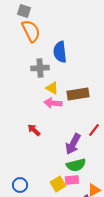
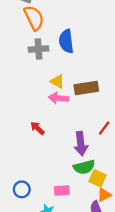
gray cross: (40, 68) -> (38, 49), moved
purple arrow: (73, 144) -> (81, 144), turned -35
pink rectangle: (72, 180) -> (62, 190), moved
yellow square: (58, 184) -> (97, 178), moved, turned -35

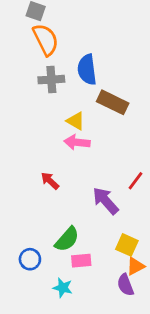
brown rectangle: (86, 88) -> (113, 102), moved, turned 35
purple arrow: (81, 144) -> (106, 201), turned 145
green semicircle: (84, 167) -> (67, 239), moved, turned -35

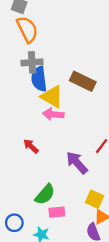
blue semicircle: (87, 70) -> (39, 79), moved
yellow triangle: (76, 121) -> (52, 97), size x1.5
blue circle: (30, 259) -> (14, 223), moved

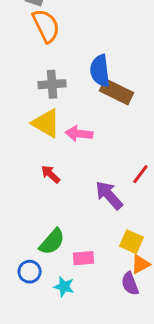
gray cross: (32, 62) -> (52, 84), moved
blue semicircle: (39, 79) -> (100, 71), moved
yellow triangle: (52, 97) -> (46, 123), moved
green semicircle: (45, 194) -> (52, 242), moved

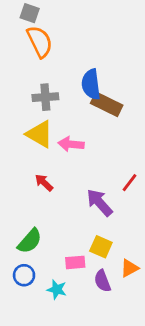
green semicircle: (52, 242) -> (30, 241), moved
yellow square: (131, 242) -> (101, 247), moved
purple semicircle: (130, 284) -> (102, 281), moved

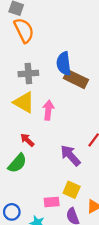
pink arrow: (71, 144) -> (48, 110), turned 90
green semicircle: (30, 241) -> (17, 163), moved

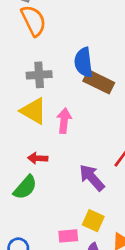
red arrow: (27, 140) -> (38, 158), turned -40

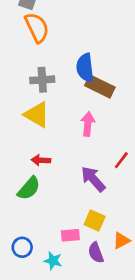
pink arrow: (64, 121) -> (88, 124), moved

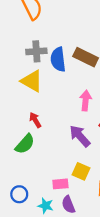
blue semicircle: (85, 68) -> (58, 59), moved
pink arrow: (88, 124) -> (86, 101), moved
red arrow: (41, 160) -> (35, 120), turned 56
purple semicircle: (96, 253) -> (68, 205), moved

